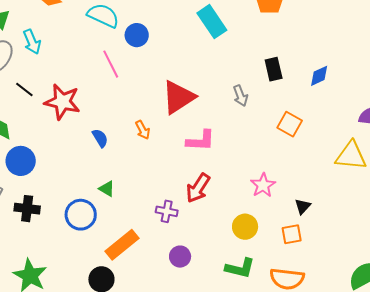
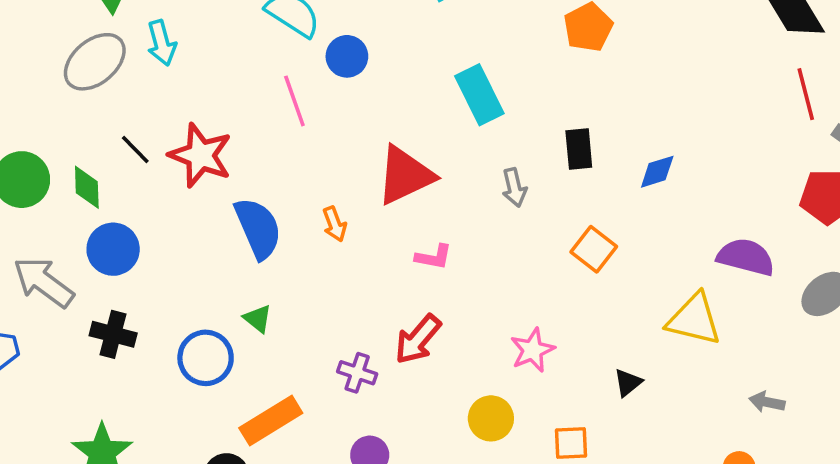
cyan rectangle: (212, 22) -> (479, 95), moved
black line: (24, 89) -> (135, 149), moved
blue semicircle: (100, 138) -> (258, 228), size x1.8
pink L-shape: (201, 141) -> (434, 257), size x0.7
black triangle: (303, 206) -> (628, 383), moved

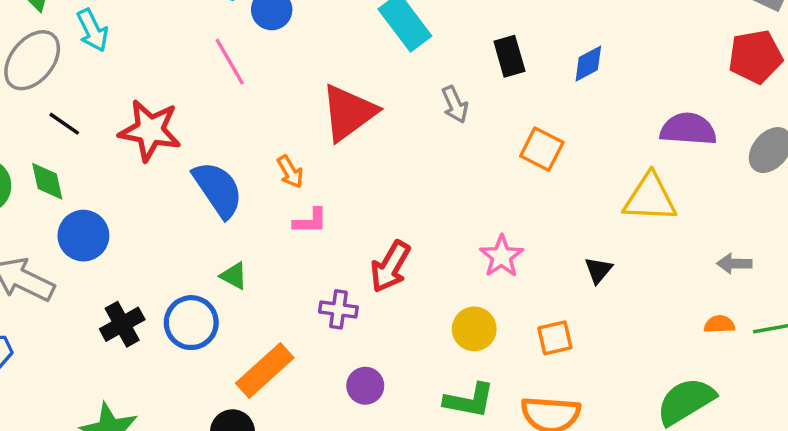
black line: (135, 149) -> (64, 124), moved
pink L-shape: (434, 257) -> (310, 221), moved
black cross: (113, 334) -> (122, 324), moved, turned -33

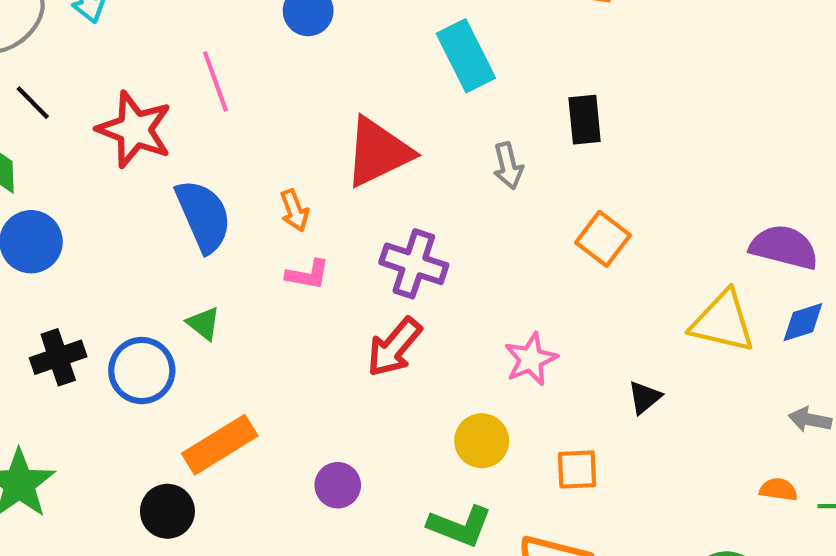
pink line: (230, 62) -> (215, 81), moved
blue diamond: (588, 64) -> (803, 322), moved
purple cross: (338, 309) -> (414, 264), moved, size x1.4

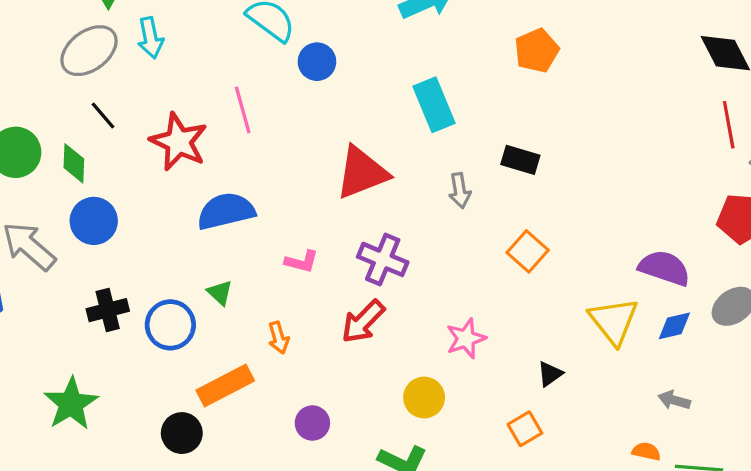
black rectangle: (585, 120) -> (520, 160), turned -72
orange arrow: (294, 211) -> (279, 338), moved
blue semicircle: (203, 216) -> (226, 211), turned -84
yellow triangle: (723, 322) -> (614, 321), turned 34
orange square: (577, 469) -> (525, 429), moved, turned -32

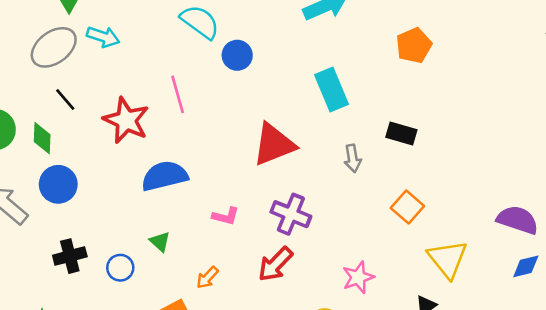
cyan arrow: (150, 38) -> (103, 37), turned -60
yellow triangle: (614, 321) -> (448, 259), moved
blue circle: (170, 325) -> (120, 268), size x0.7
orange arrow: (279, 338) -> (207, 278), turned 60

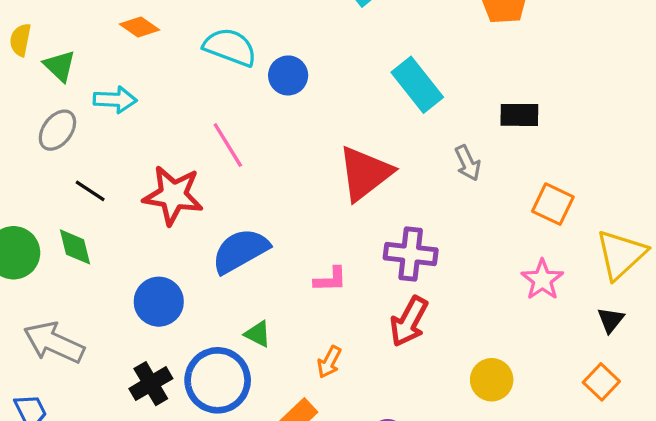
gray ellipse: (54, 47) -> (57, 130), size x0.7
blue circle: (58, 184) -> (159, 302), moved
yellow triangle: (448, 259) -> (621, 254), turned 42
blue circle: (120, 268) -> (218, 380), size x1.8
pink star: (358, 277) -> (542, 280), moved

